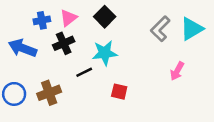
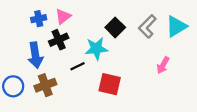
black square: (105, 17) -> (115, 27), moved
blue arrow: (23, 48) -> (35, 55), moved, turned -120
red square: (119, 92) -> (110, 84), size x1.5

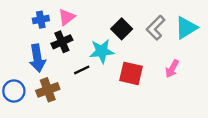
red square: (110, 84) -> (131, 73), moved

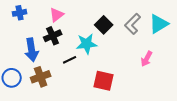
blue cross: (41, 20) -> (20, 13), moved
red square: (131, 73) -> (104, 81), moved

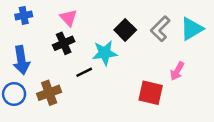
pink triangle: (57, 15) -> (68, 18), turned -35
blue arrow: (32, 50) -> (21, 60), moved
red square: (104, 81) -> (151, 93), moved

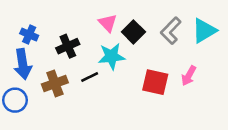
blue cross: (24, 15) -> (29, 35), moved, turned 35
pink triangle: (68, 18) -> (108, 23), moved
brown cross: (49, 93) -> (55, 83), moved
red square: (151, 93) -> (155, 82), moved

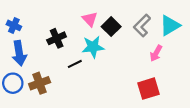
blue cross: (29, 35) -> (14, 25), moved
pink arrow: (189, 76) -> (156, 53), moved
red square: (155, 82) -> (148, 89), moved, turned -30
brown cross: (55, 83) -> (40, 83), moved

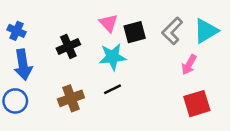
black square: (111, 27) -> (135, 32), turned 30
black line: (75, 64) -> (112, 89), moved
brown cross: (40, 83) -> (71, 98), moved
red square: (148, 89) -> (197, 104), moved

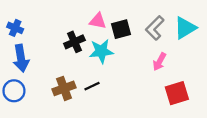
pink triangle: (109, 23) -> (98, 21), turned -36
black cross: (68, 46) -> (74, 42), moved
pink arrow: (189, 65) -> (159, 62), moved
black line: (112, 89) -> (92, 86), moved

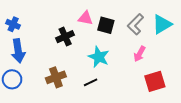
black square: (121, 29) -> (106, 25), turned 30
cyan star: (101, 51) -> (99, 57), moved, turned 30
black line: (92, 86) -> (91, 82), moved

